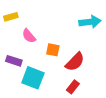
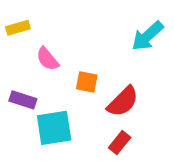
cyan arrow: (90, 22) -> (147, 36), turned 145
cyan square: (33, 78) -> (54, 128), turned -30

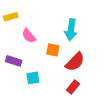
cyan arrow: (147, 36) -> (71, 30), moved, turned -40
cyan square: (54, 128) -> (33, 78), size x0.6

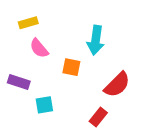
yellow rectangle: (11, 17) -> (28, 23), moved
red semicircle: (75, 62) -> (117, 85), moved

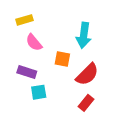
purple rectangle: (19, 82) -> (27, 72), moved
red semicircle: (117, 85) -> (87, 74), moved

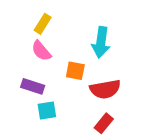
yellow rectangle: (24, 20) -> (43, 24), moved, turned -42
red semicircle: (87, 74) -> (105, 89), turned 35

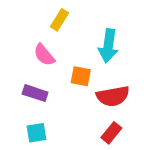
yellow rectangle: (43, 24) -> (59, 20), moved
cyan square: (47, 111) -> (37, 133), moved

